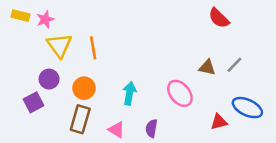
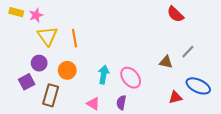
brown triangle: (207, 67) -> (166, 62), moved
pink ellipse: (180, 93) -> (131, 78), moved
brown rectangle: (80, 119) -> (51, 95), moved

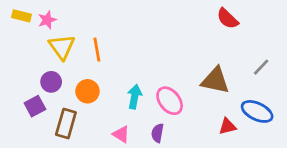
gray line: (188, 52) -> (261, 67), moved
brown triangle: (166, 62) -> (215, 81), size x1.6

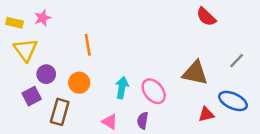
yellow rectangle: (21, 16) -> (14, 23), moved
yellow triangle: (62, 47) -> (25, 50), moved

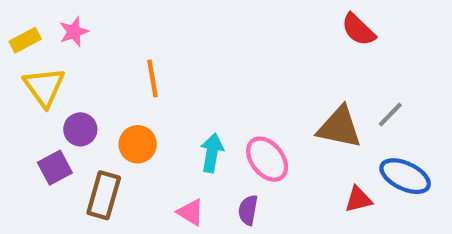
yellow rectangle: (14, 23) -> (25, 40), turned -42
gray line: (237, 61) -> (390, 115), moved

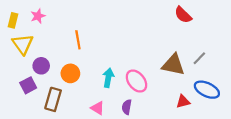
yellow rectangle: (25, 40) -> (13, 20), turned -48

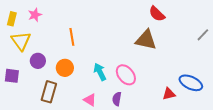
red semicircle: (183, 15) -> (157, 14), moved
gray line: (199, 58) -> (203, 35), moved
brown triangle: (173, 65) -> (146, 40), moved
cyan arrow: (108, 78) -> (100, 72), turned -36
purple square: (28, 85) -> (12, 76), moved, turned 35

